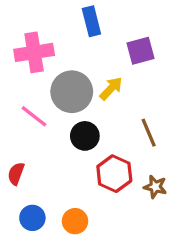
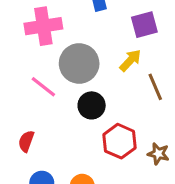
yellow arrow: (111, 88) -> (130, 60), moved
brown line: (149, 133) -> (155, 87), moved

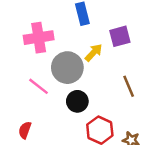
yellow arrow: (130, 60) -> (94, 53), moved

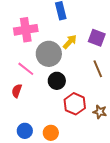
purple square: (120, 36) -> (97, 38), moved, turned 36
red semicircle: (25, 130) -> (17, 91), moved

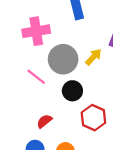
yellow arrow: (70, 42) -> (93, 57), moved
red semicircle: (17, 91) -> (44, 121), moved, turned 32

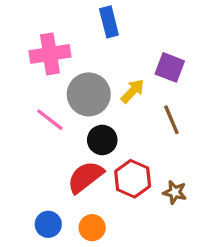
red semicircle: (44, 121) -> (85, 177), moved, size x1.6

